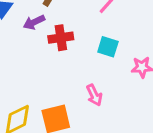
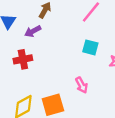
red cross: (61, 38) -> (23, 59), moved

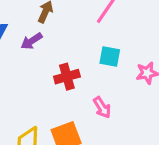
red cross: (23, 59) -> (67, 77), moved

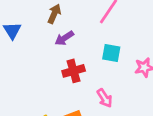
purple arrow: (32, 41) -> (64, 38), moved

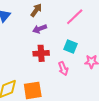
pink arrow: (105, 98) -> (63, 69), moved

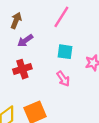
red cross: (41, 53) -> (22, 69), moved

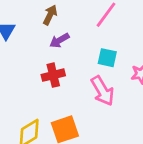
pink arrow: (63, 79) -> (103, 91), size x1.5

